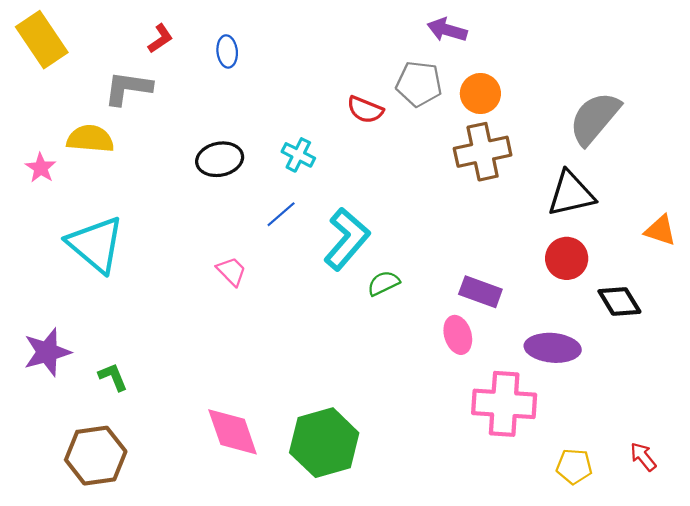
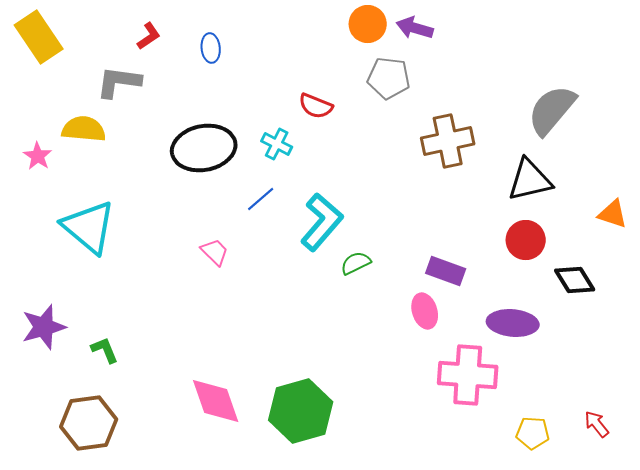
orange circle: (480, 94) -> (368, 24), moved
red semicircle: (365, 110) -> (316, 106), moved
black ellipse: (220, 159) -> (204, 148), size x1.5

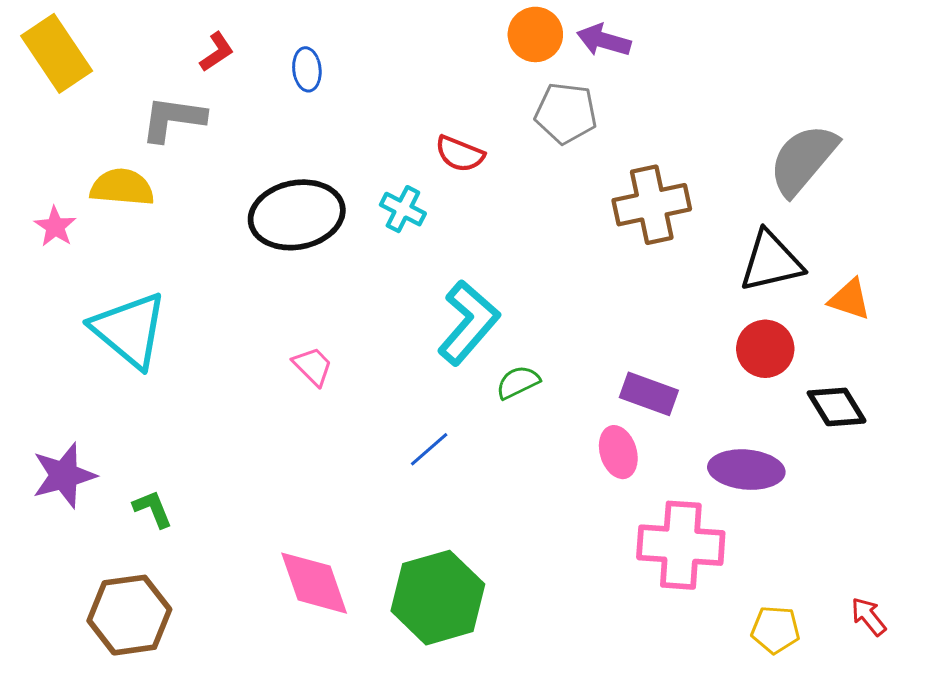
blue line: (261, 199) -> (429, 449), moved
orange triangle: (613, 214) -> (850, 299), moved

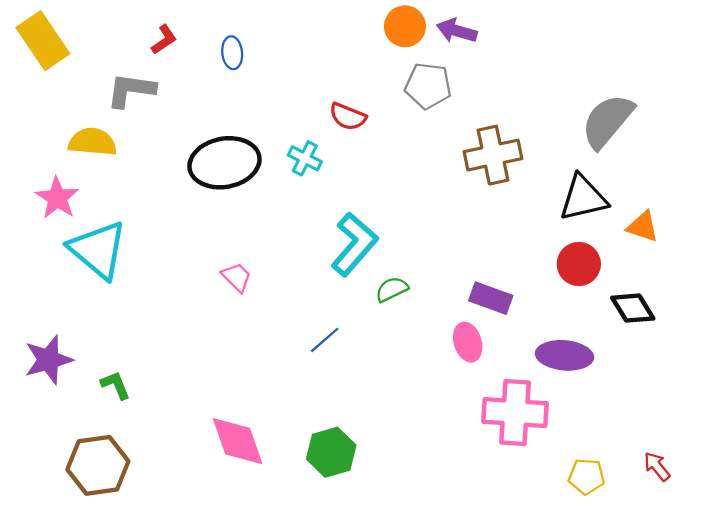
pink star: (55, 227) -> (57, 198), moved, size x1.4
green hexagon: (438, 598) -> (331, 452), size x0.7

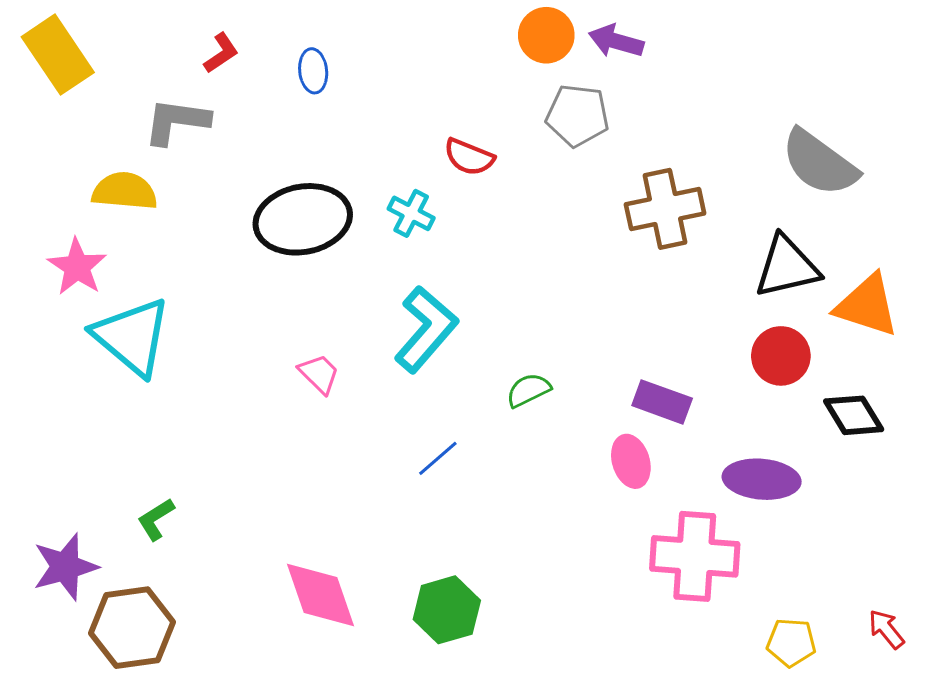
gray semicircle: (607, 121) -> (819, 163), turned -94
orange triangle: (643, 227) -> (867, 305), size x1.5
cyan L-shape: (354, 244) -> (426, 329), moved
purple star: (48, 360) -> (65, 567), moved
green L-shape: (116, 385) -> (156, 519), turned -100

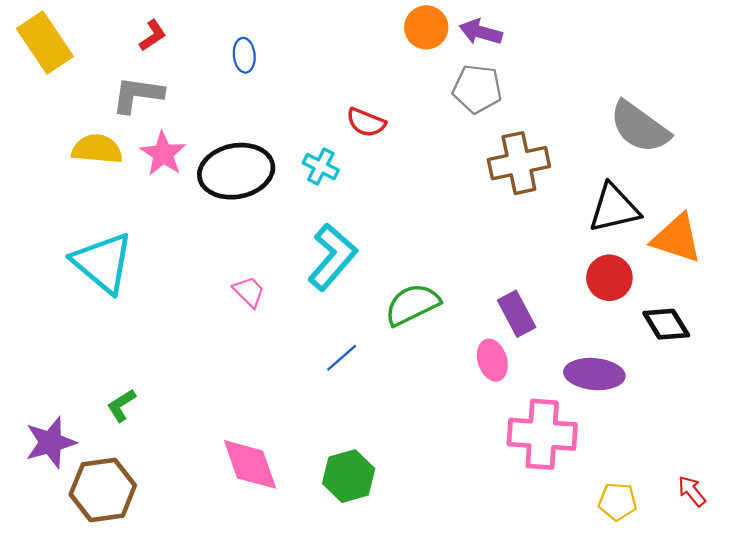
red L-shape: (221, 53) -> (153, 36), moved
gray pentagon: (577, 115) -> (477, 89), moved
pink star: (77, 267) -> (163, 154), moved
green semicircle: (528, 390) -> (412, 304), size x1.6
purple rectangle: (662, 402) -> (517, 314), turned 42

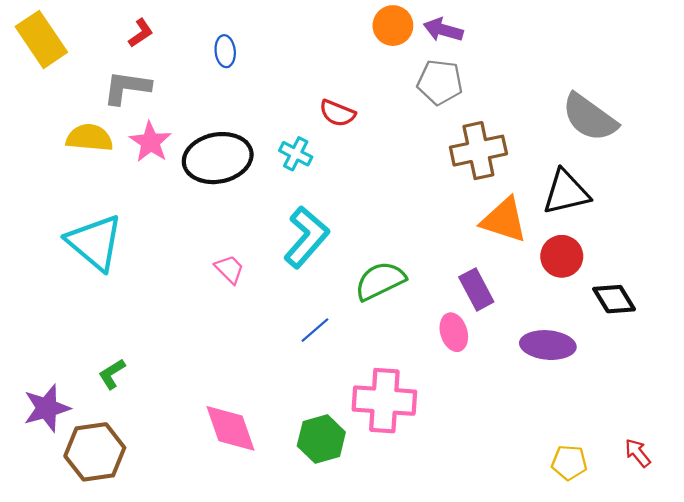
orange triangle: (677, 238) -> (504, 220), moved
pink cross: (542, 434) -> (384, 401), moved

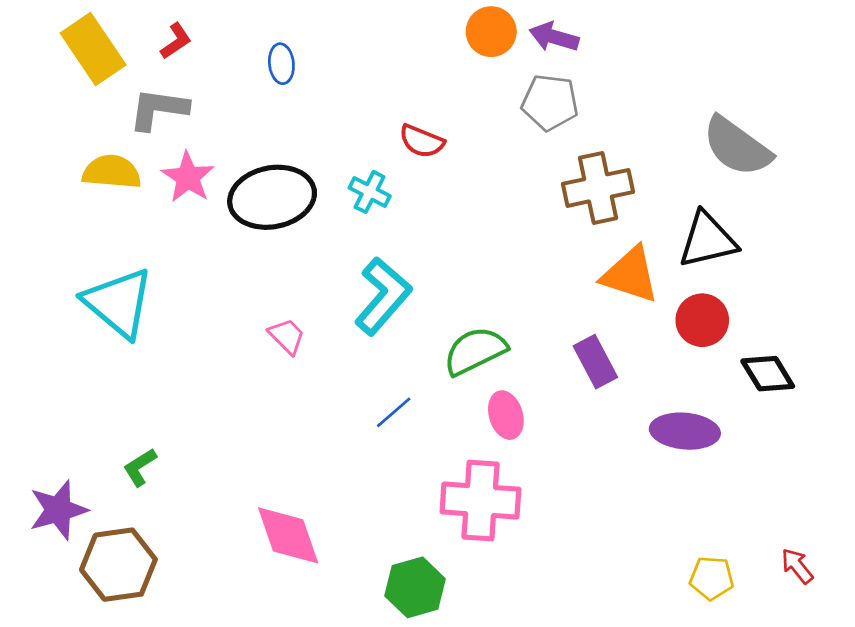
yellow rectangle: (41, 39) -> (93, 49), moved
pink ellipse: (454, 332) -> (506, 415), moved
green hexagon: (321, 439) -> (415, 587), moved

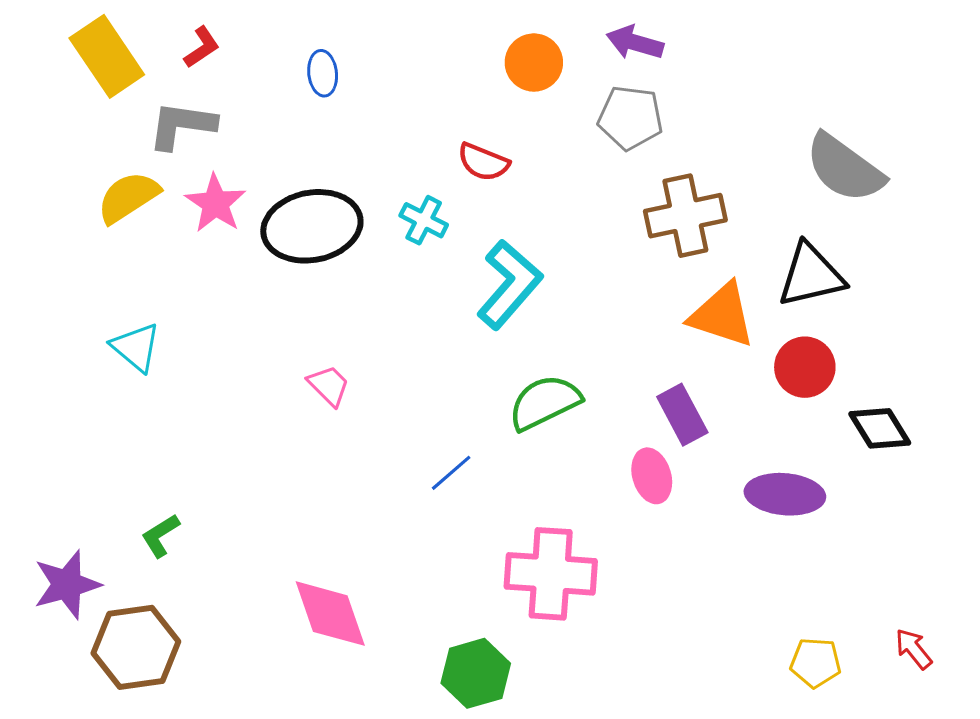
orange circle: (491, 32) -> (534, 63), moved
yellow semicircle: (112, 172) -> (128, 197), turned -38
cyan L-shape: (383, 296) -> (509, 284), moved
cyan triangle: (118, 303) -> (136, 347), size x0.6
pink ellipse: (506, 415) -> (652, 476), moved

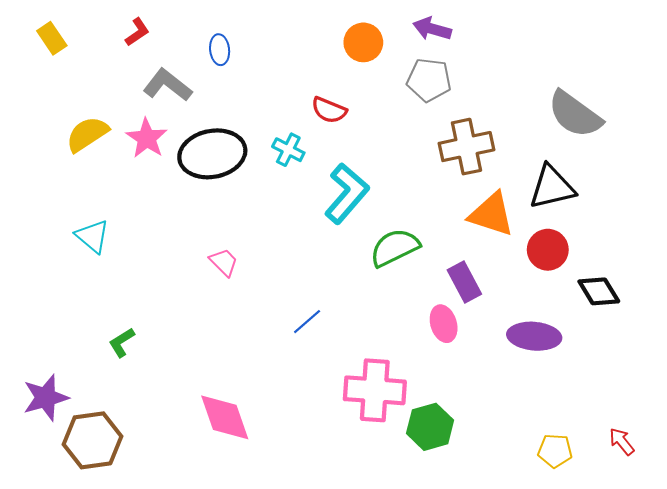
yellow rectangle: (107, 56) -> (52, 38), moved, size x0.6
gray L-shape: (182, 125) -> (167, 85), moved, turned 30
green semicircle: (545, 402) -> (395, 248), moved
green L-shape: (160, 536) -> (122, 342), moved
green hexagon: (476, 673) -> (430, 427), moved

